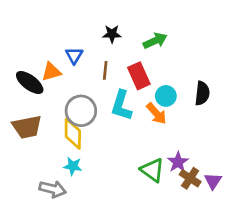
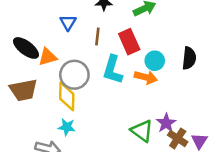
orange triangle: (51, 72) -> (48, 57), moved
orange arrow: (156, 114) -> (146, 77), turned -35

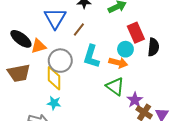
blue triangle: (68, 22) -> (55, 18), size x1.6
brown line: (97, 37) -> (79, 30), turned 32
red rectangle: (129, 42) -> (136, 33), moved
green triangle: (142, 131) -> (115, 86), moved

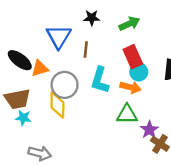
brown line: (79, 30) -> (86, 50), turned -32
red rectangle: (136, 33) -> (133, 57), moved
green triangle: (115, 86) -> (127, 114), turned -36
cyan star: (54, 103) -> (23, 118), moved

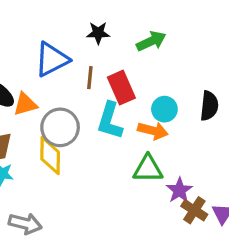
blue triangle: (59, 37) -> (52, 59), turned 32
red rectangle: (133, 57) -> (121, 88), moved

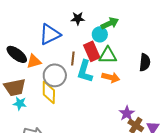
brown line: (90, 78) -> (73, 58), moved
cyan circle: (164, 109) -> (100, 34), moved
green triangle: (148, 169) -> (108, 55), moved

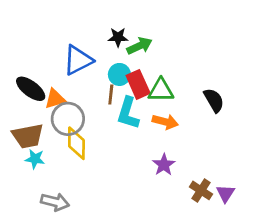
green arrow: (110, 23) -> (139, 46), moved
cyan circle: (100, 34) -> (119, 74), moved
black semicircle: (145, 62) -> (214, 100), turned -36
gray circle: (55, 75) -> (68, 119), moved
purple star: (127, 113) -> (164, 165), moved

